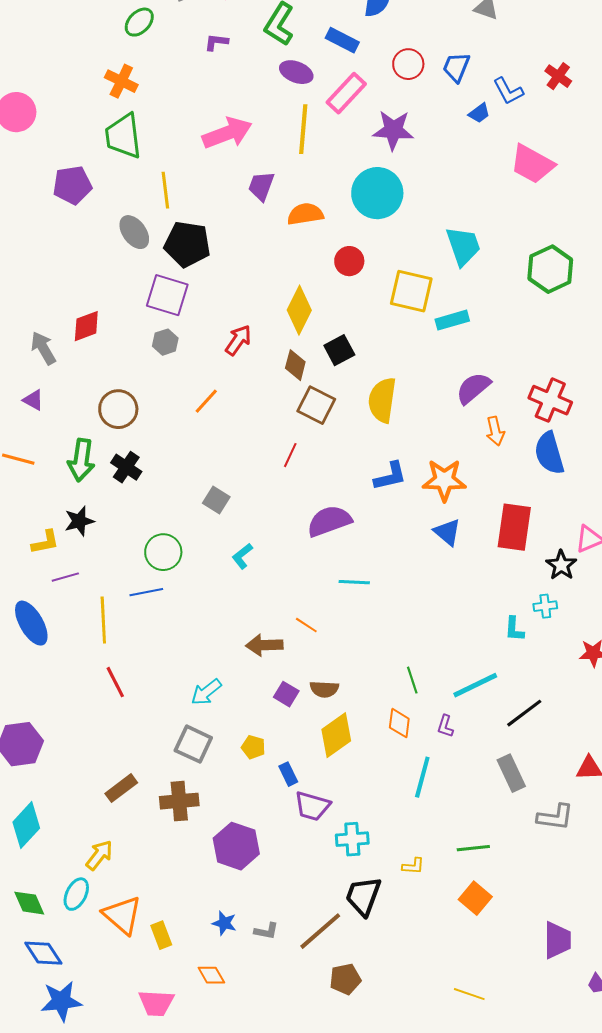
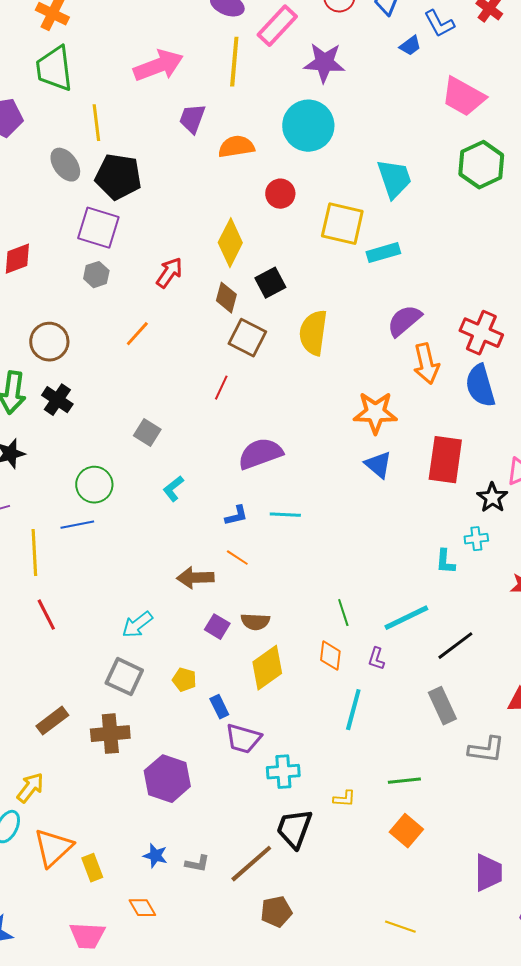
green hexagon: (550, 269) -> (481, 165), moved
orange arrow: (495, 431) -> (426, 364), size x1.4
blue L-shape: (390, 476) -> (236, 516), moved, size x0.7
orange triangle: (122, 915) -> (53, 848), turned 36

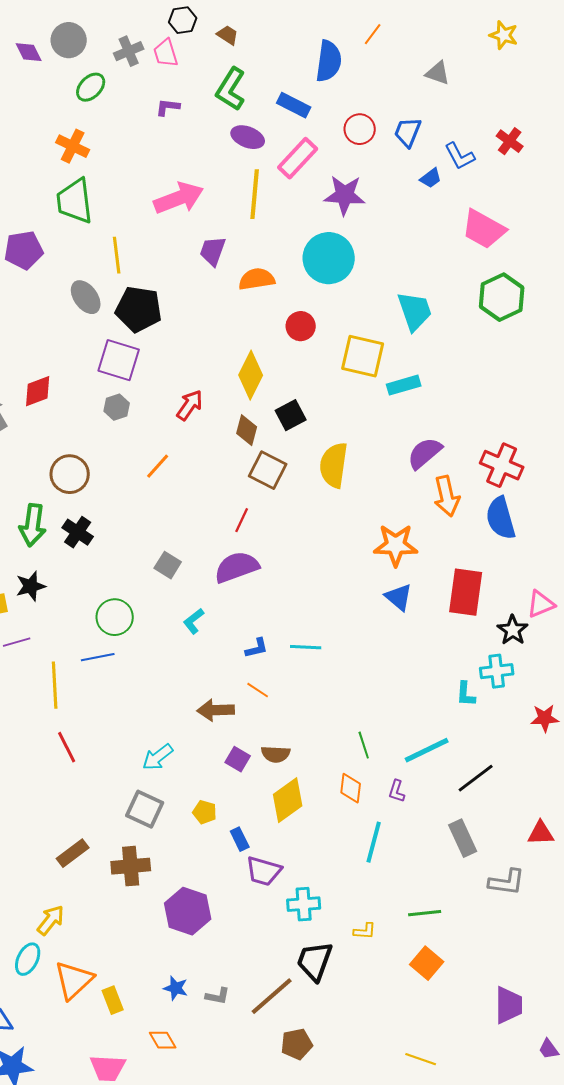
purple semicircle: (260, 454) -> (237, 567), moved
cyan cross: (476, 539) -> (497, 671), size x1.4

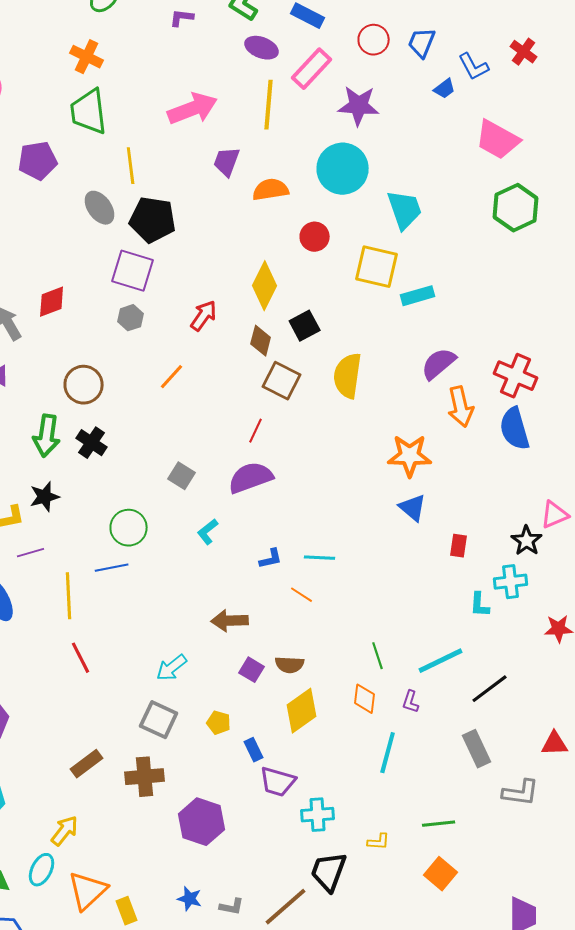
cyan trapezoid: (415, 311) -> (405, 210), moved
red rectangle: (466, 592) -> (459, 546), moved, size x0.5
orange line: (258, 690) -> (302, 595), moved

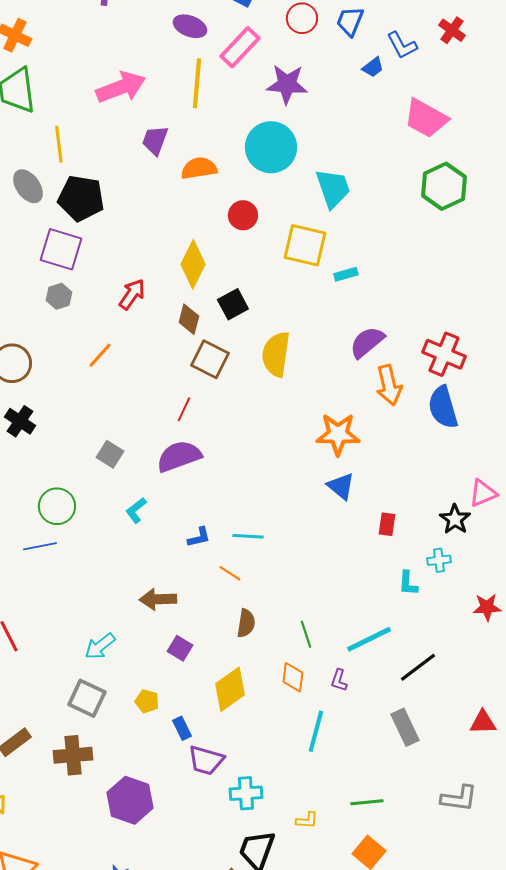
cyan rectangle: (418, 296) -> (346, 274), size x0.7
cyan cross: (511, 582) -> (439, 560), size x0.7
brown semicircle: (290, 665) -> (246, 623), moved, turned -84
gray L-shape: (521, 793) -> (459, 798), moved

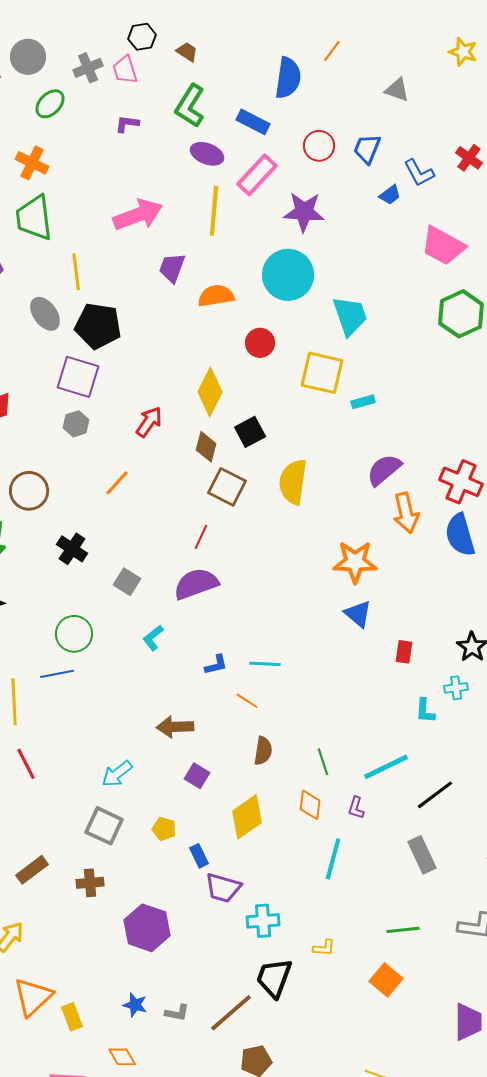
black cross: (20, 421) -> (72, 549), moved
brown cross: (73, 755) -> (90, 883), size x0.7
green line: (367, 802) -> (403, 930), moved

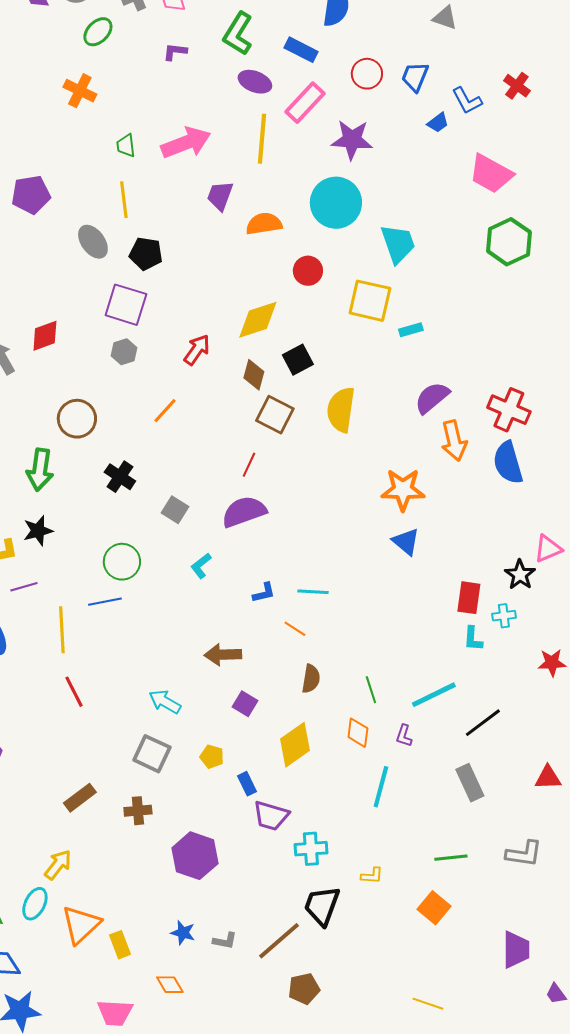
green trapezoid: (34, 218) -> (126, 146), moved, size x0.5
black pentagon: (98, 326) -> (146, 254), size x0.7
yellow diamond: (210, 392) -> (258, 320), turned 45
red rectangle: (404, 652) -> (469, 598), moved, size x1.4
cyan arrow: (117, 774) -> (165, 702), turned 68

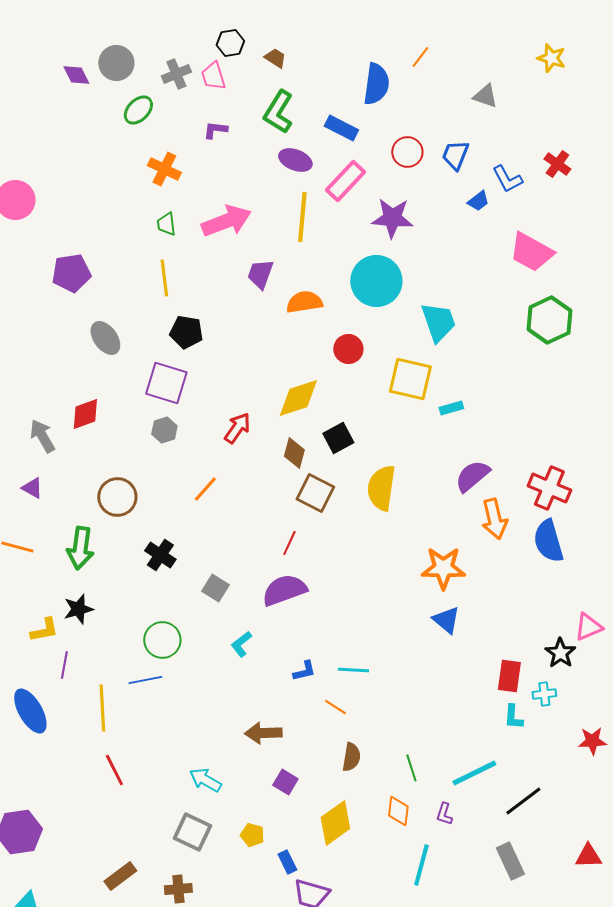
orange cross: (80, 91) -> (164, 169), moved
gray ellipse: (93, 242) -> (105, 338), moved
purple line: (24, 587) -> (64, 665), turned -64

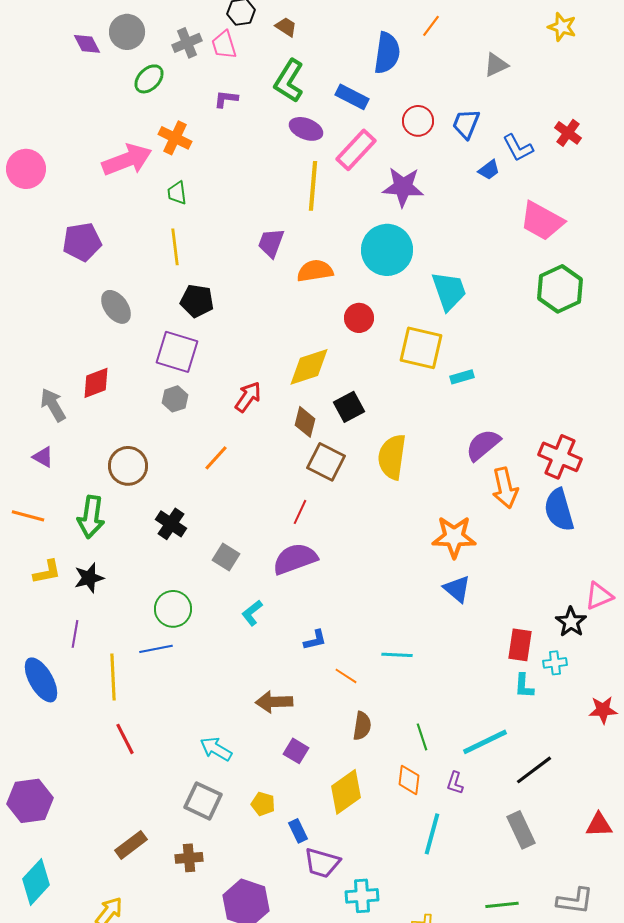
gray triangle: (485, 96) -> (496, 65), turned -44
pink arrow: (226, 221) -> (127, 160), moved
yellow L-shape: (44, 630) -> (47, 572), moved
cyan line: (353, 670) -> (397, 655), moved

